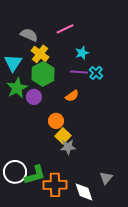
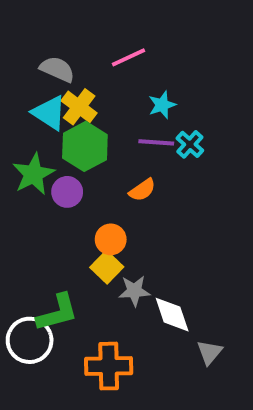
cyan triangle: (13, 63) -> (49, 113), moved, turned -30
yellow square: (63, 136) -> (107, 267), moved
green L-shape: (35, 175) -> (57, 313), moved
white diamond: (84, 192) -> (172, 315), moved

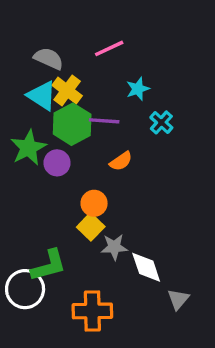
purple line: (156, 142) -> (104, 121), moved

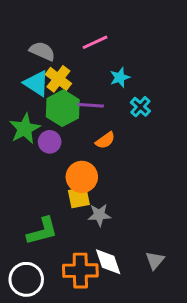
orange circle: (94, 203) -> (82, 177), size x1.4
yellow square: (91, 227) -> (79, 197), turned 35
white diamond: (146, 267) -> (108, 262), moved
white circle: (25, 289) -> (26, 279), moved

